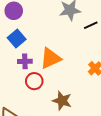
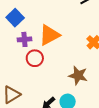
brown star: (62, 101) -> (78, 75), moved

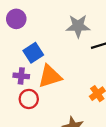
blue square: (15, 18) -> (33, 53), moved

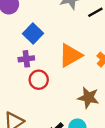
orange triangle: (50, 76) -> (70, 55), moved

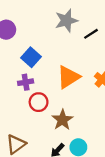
brown star: (88, 98) -> (62, 120), moved, turned 30

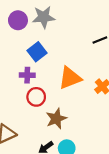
gray star: (66, 21) -> (44, 17), moved

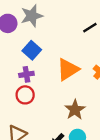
red circle: (36, 97) -> (25, 95), moved
brown star: (56, 119) -> (75, 110), moved

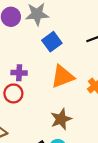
blue square: (32, 50) -> (52, 42), moved

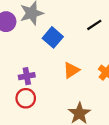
orange triangle: (62, 77) -> (71, 70), size x0.7

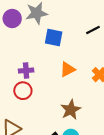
blue square: (53, 37) -> (54, 38), turned -36

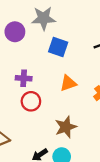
purple circle: (12, 18) -> (15, 32), moved
red circle: (23, 91) -> (31, 101), moved

